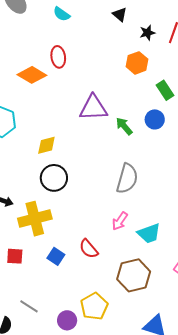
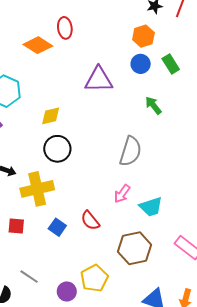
blue circle: (155, 119) -> (141, 64), moved
green arrow: (124, 126) -> (153, 105), moved

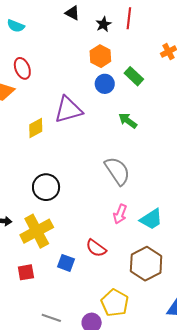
yellow diamond: (51, 116) -> (36, 128), moved
gray semicircle: (131, 151) -> (117, 171), turned -36

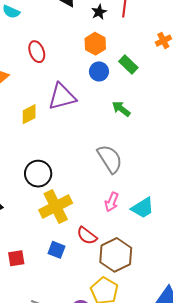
red ellipse: (22, 68) -> (37, 52), moved
yellow cross: (37, 231) -> (56, 207), moved
brown hexagon: (146, 264) -> (116, 255), moved

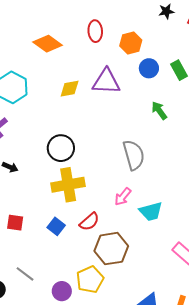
orange hexagon: (95, 44) -> (131, 43), moved
red semicircle: (87, 236) -> (89, 222), turned -95

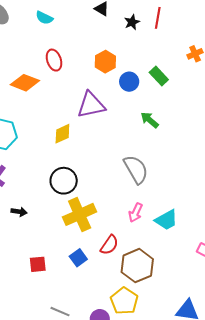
red ellipse: (95, 31) -> (54, 60), moved
yellow diamond: (70, 89) -> (62, 134), moved
blue square: (56, 226) -> (78, 258), turned 30

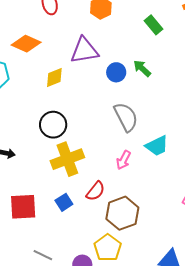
blue circle: (129, 82) -> (116, 72), moved
orange diamond: (25, 83) -> (26, 44), moved
cyan trapezoid: (166, 220) -> (157, 146), moved
red square: (38, 264) -> (23, 207), size x1.6

